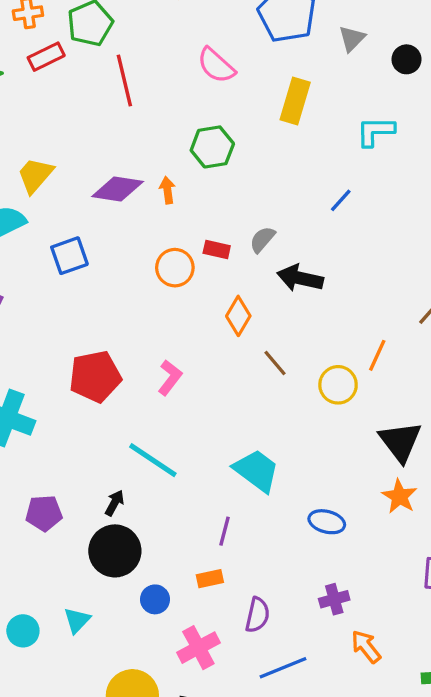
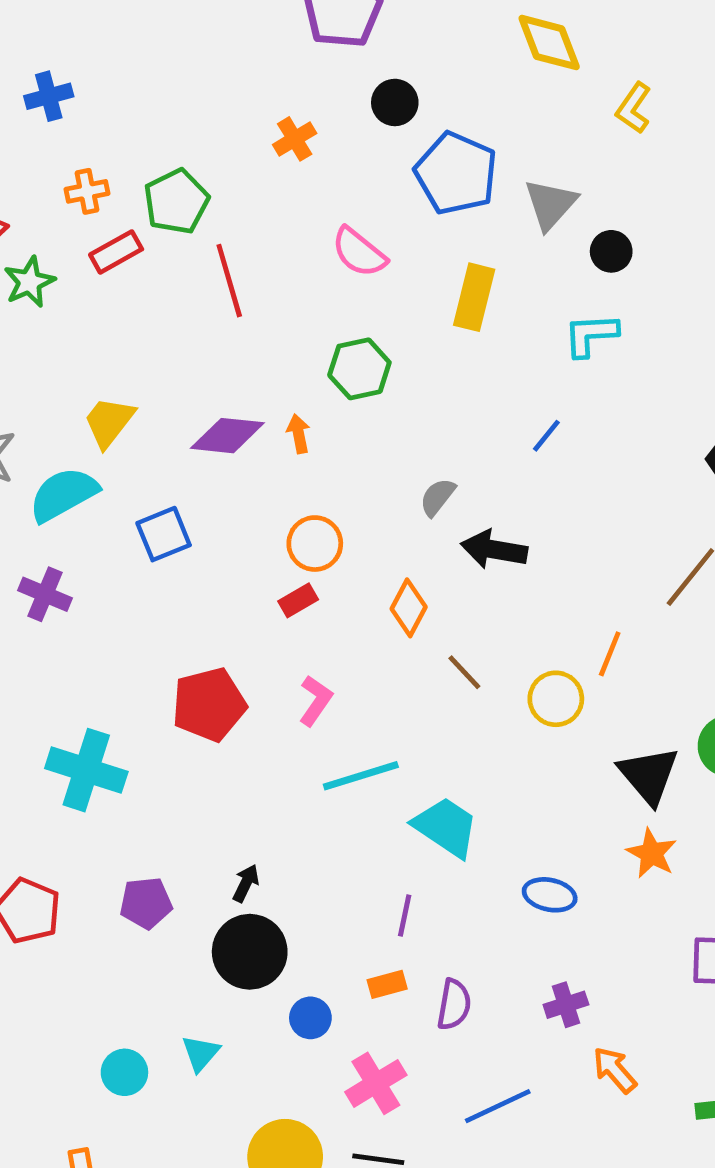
gray triangle: (352, 39) -> (550, 204), size x1.4
black circle: (407, 59) -> (611, 251), moved
red rectangle: (217, 250) -> (298, 600), moved, turned -40
cyan line: (153, 460) -> (361, 776), moved, turned -48
purple semicircle: (257, 615) -> (454, 1005), moved

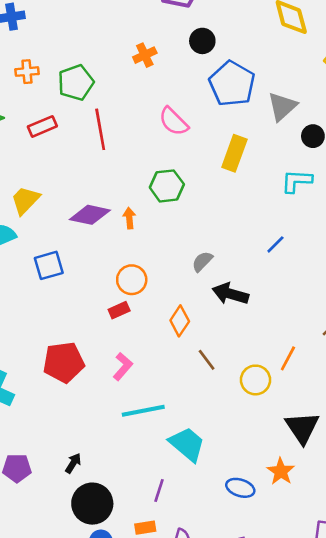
red rectangle: (116, 252) -> (42, 126), moved
blue line: (546, 436) -> (275, 244), moved
orange star: (652, 853) -> (281, 471), moved
black circle: (250, 952) -> (92, 504), moved

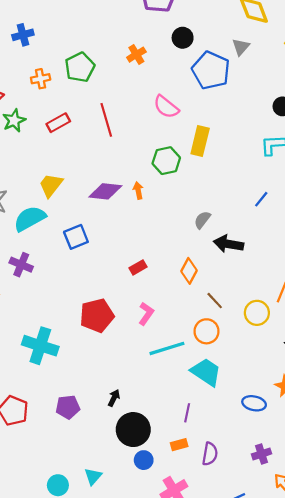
green pentagon: (76, 83) -> (80, 67), moved
gray triangle: (282, 106) -> (241, 47), moved, size x0.7
yellow rectangle: (234, 153) -> (200, 141), moved
orange circle: (132, 280) -> (207, 331), moved

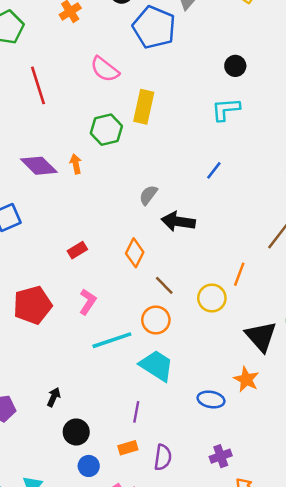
purple diamond: (105, 191) -> (39, 166), turned 40
black circle: (133, 430) -> (76, 432), size x0.7

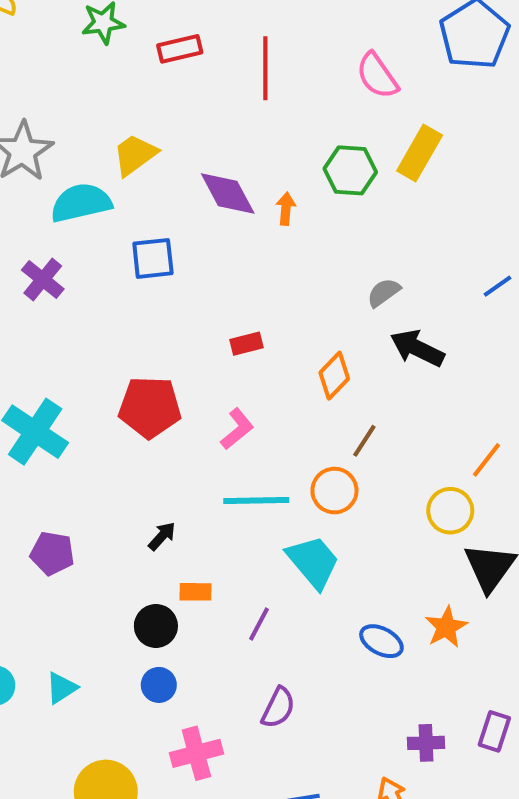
brown line: (164, 285) -> (364, 441), turned 60
yellow circle: (212, 298) -> (450, 511), moved
black arrow: (54, 397) -> (162, 536), moved
orange rectangle: (128, 448) -> (196, 592), moved
purple cross: (221, 456) -> (426, 743), moved

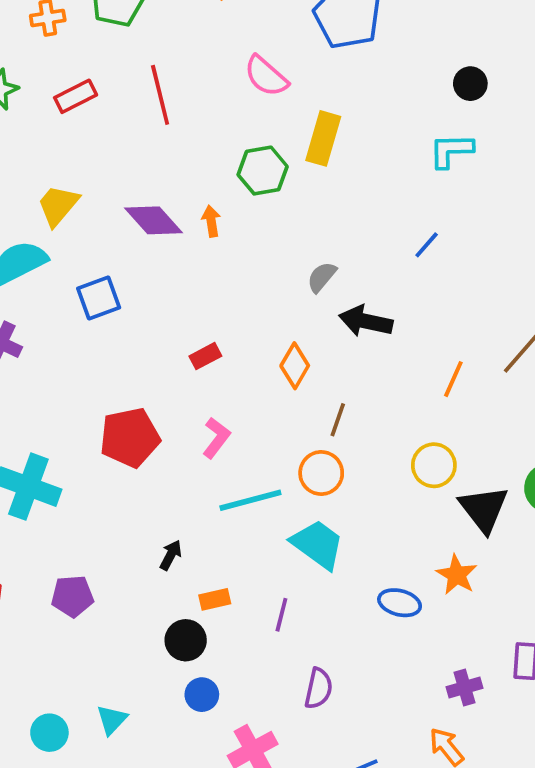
orange line: (486, 460) -> (453, 379), moved

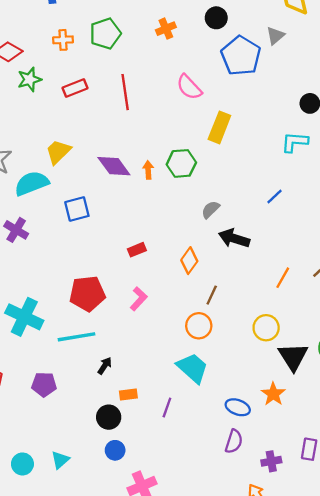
green hexagon: (263, 171) -> (181, 163), moved
cyan line: (250, 500) -> (77, 337), moved
purple semicircle: (319, 688) -> (234, 441), moved

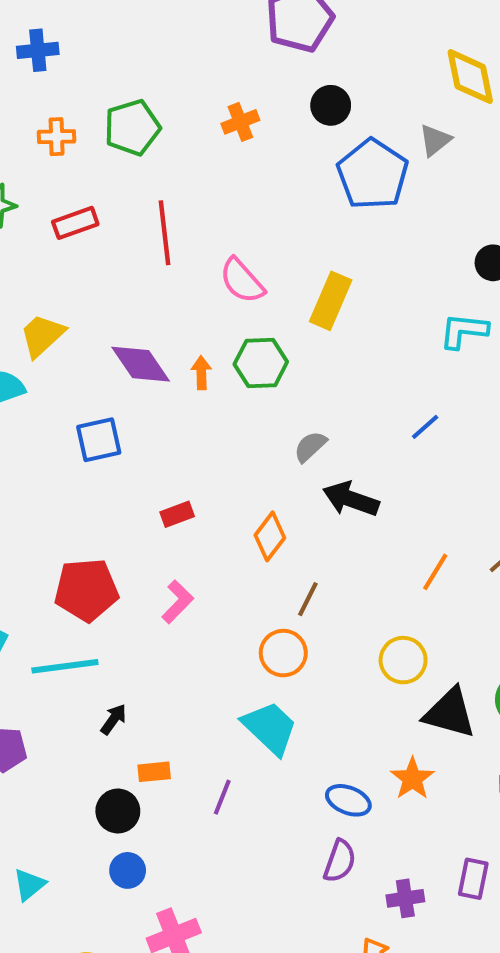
pink semicircle: (189, 87) -> (242, 281), moved
blue square: (77, 209) -> (99, 440), moved
black triangle: (293, 357) -> (450, 713), turned -44

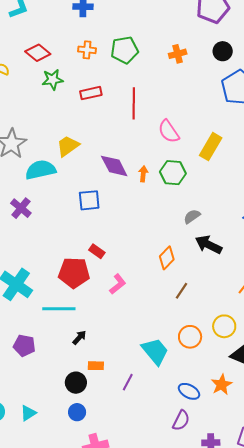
red rectangle: (177, 514) -> (97, 251), moved, turned 49
orange circle: (283, 653) -> (190, 337), moved

